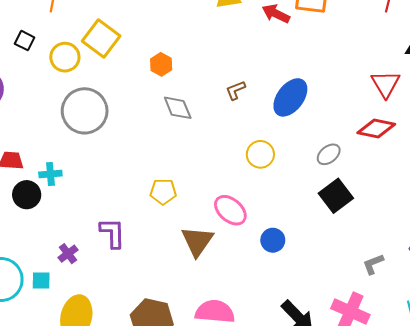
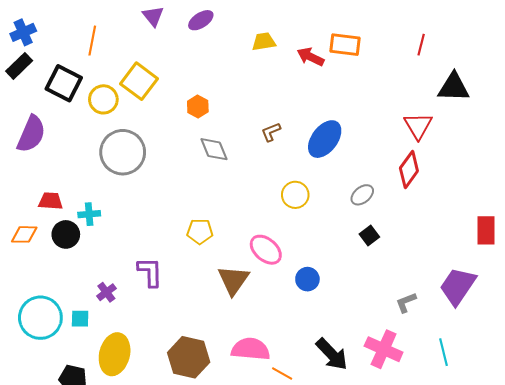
black square: (25, 41) -> (64, 83), size x1.8
red diamond: (376, 128) -> (409, 169), turned -66
black square: (336, 196) -> (369, 235), size x0.6

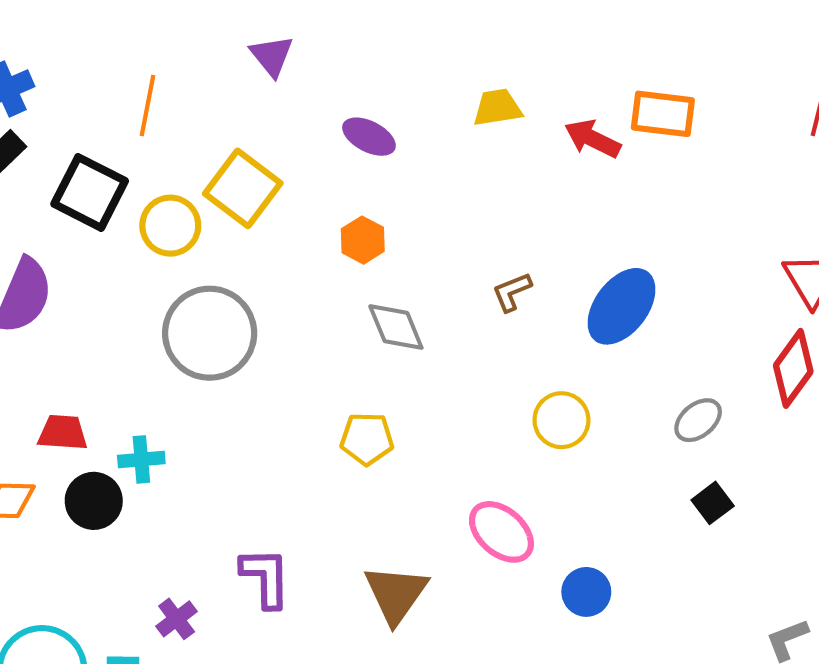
purple ellipse: (201, 20) -> (369, 137), moved, turned 60
yellow pentagon: (200, 231) -> (367, 439), moved
brown triangle: (233, 280) -> (396, 594), moved

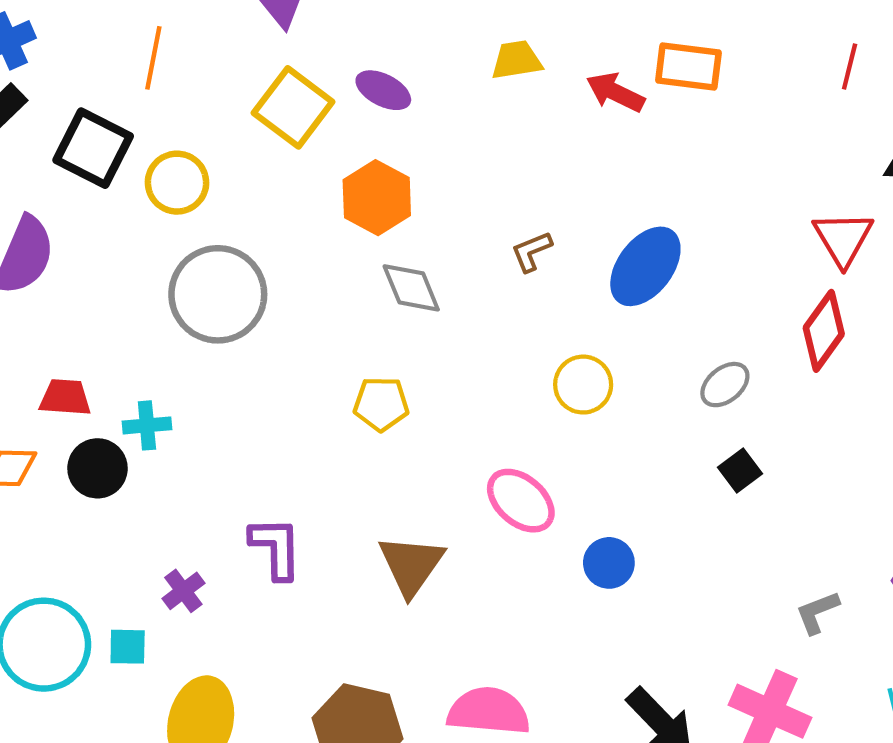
yellow square: (243, 188) -> (293, 107), moved
orange hexagon: (363, 240) -> (377, 198), size x1.5

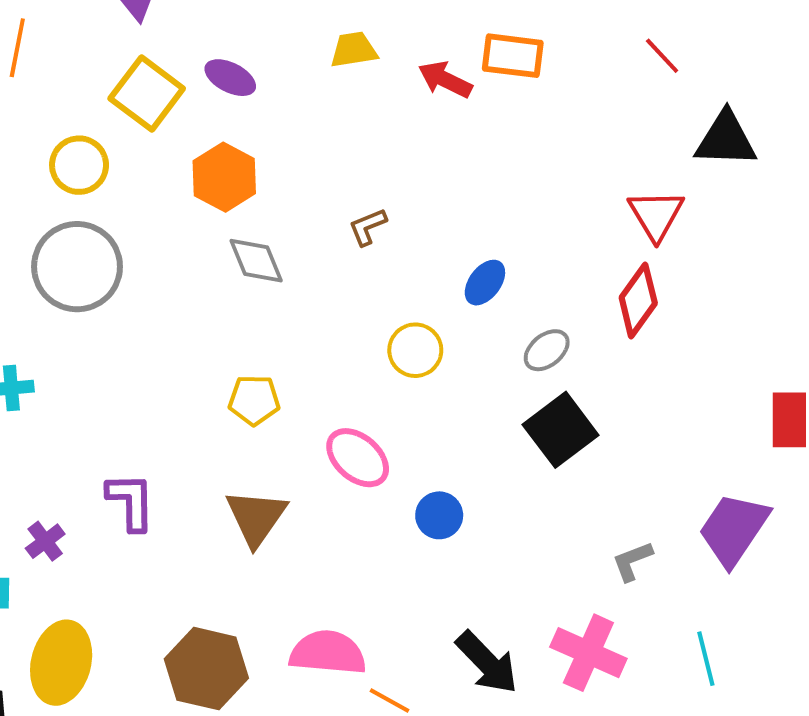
red line: (850, 67) -> (662, 56), turned -57
yellow circle: (177, 183) -> (79, 165), moved
blue ellipse: (645, 266) -> (485, 283), moved, size x0.6
yellow pentagon: (381, 404) -> (254, 400), moved
black square: (740, 471) -> (561, 430), size x1.8

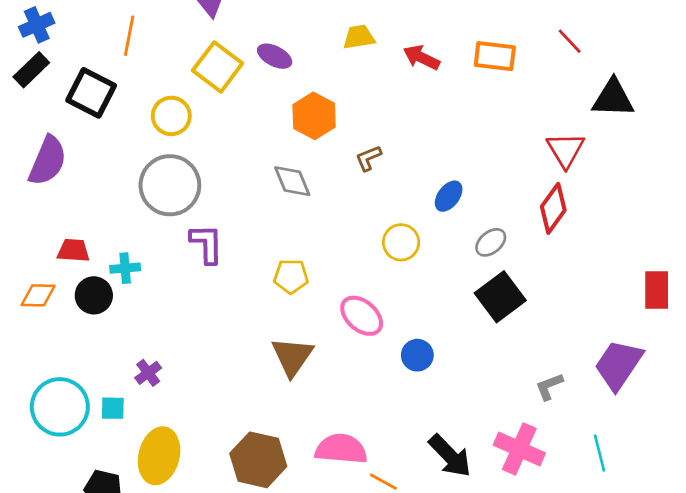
orange rectangle: (513, 56) -> (495, 56), moved
orange hexagon: (224, 177) -> (314, 116), moved
purple L-shape: (131, 501) -> (207, 244), moved

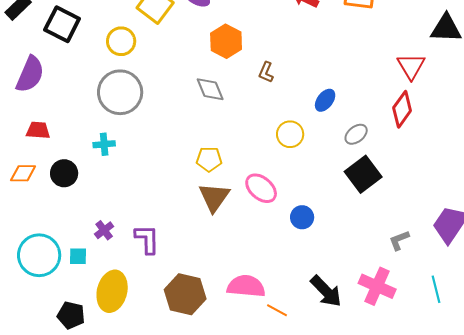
brown L-shape: (368, 158) -> (266, 72), turned -45
purple L-shape: (207, 244) -> (147, 239), moved
red trapezoid: (73, 251) -> (38, 130), moved
cyan cross: (125, 268) -> (104, 144), moved
brown triangle: (292, 357) -> (214, 197), moved

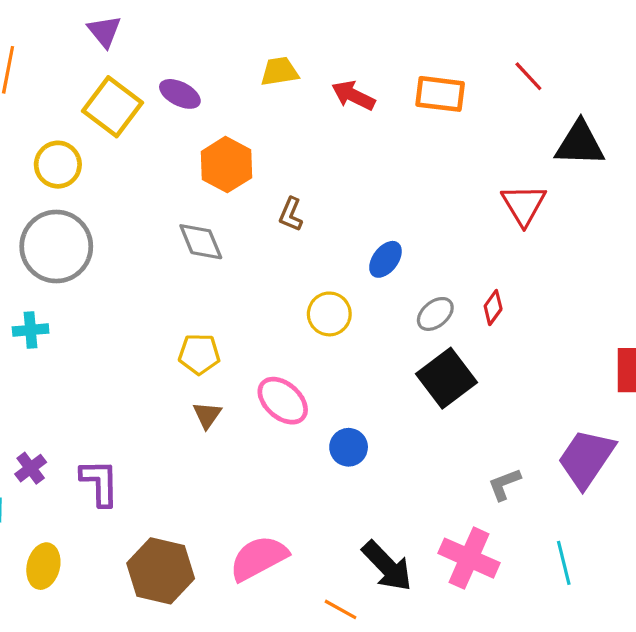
red diamond: (402, 109) -> (493, 308), moved, size x0.6
brown triangle: (214, 197) -> (207, 415), size x0.6
pink semicircle: (246, 286) -> (259, 558), turned -33
yellow ellipse: (112, 291) -> (43, 566), size x0.7
orange line: (277, 310) -> (341, 609), moved

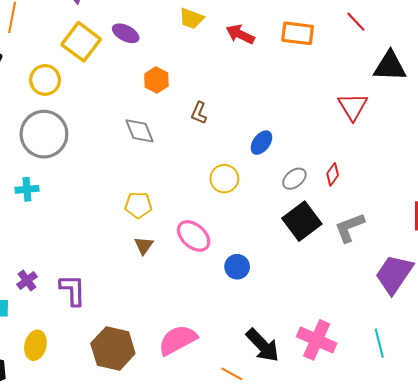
yellow trapezoid: (279, 71) -> (191, 18), turned -150
orange hexagon: (226, 165) -> (156, 80), size x0.7
gray L-shape: (504, 484) -> (350, 227), moved, size x1.4

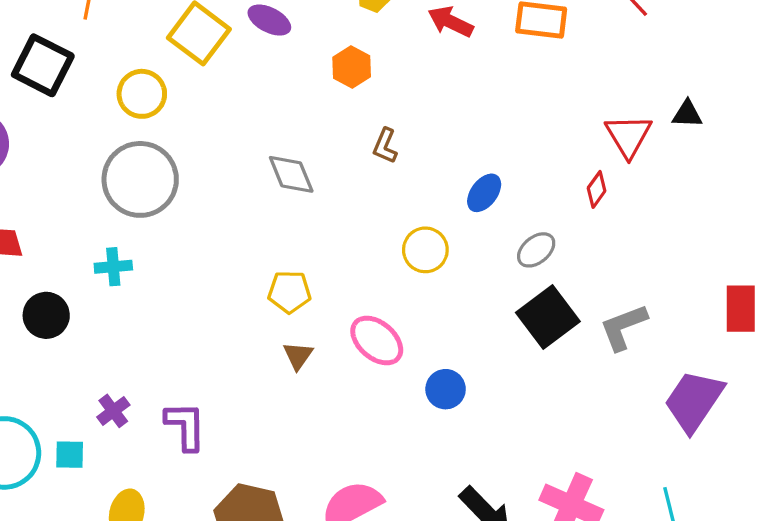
black triangle: (390, 66) -> (687, 114), moved, size x0.6
orange hexagon: (156, 80) -> (352, 67), moved
red diamond: (333, 174) -> (597, 189), moved

